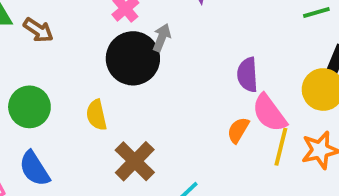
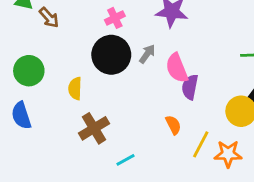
gray arrow: (162, 38) -> (147, 54), moved
pink semicircle: (269, 113) -> (177, 68), moved
orange semicircle: (238, 130) -> (173, 125), turned 108

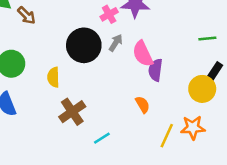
pink cross: (115, 18) -> (109, 14), moved
yellow line: (201, 144) -> (167, 136), moved

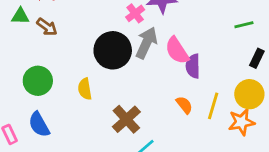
gray arrow: (116, 43) -> (146, 43), size x1.6
yellow circle: (202, 89) -> (249, 94), moved
brown cross: (72, 112) -> (126, 119), moved
yellow line: (167, 136) -> (213, 106), moved

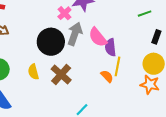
yellow line: (213, 106) -> (118, 66), moved
brown cross: (126, 119) -> (61, 74), moved
orange star: (241, 122) -> (150, 85), turned 30

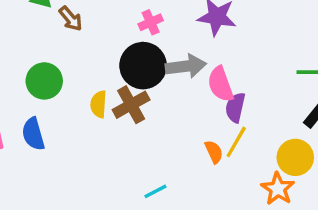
pink cross: (64, 13) -> (151, 22), moved
gray arrow: (75, 34) -> (186, 66), turned 45
brown cross: (61, 74) -> (131, 105), moved

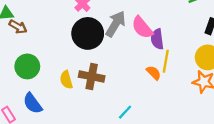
brown arrow: (71, 19) -> (18, 27), moved
gray arrow: (186, 66) -> (116, 24), turned -32
yellow semicircle: (99, 104) -> (66, 80), moved
brown cross: (131, 105) -> (92, 76), moved, turned -30

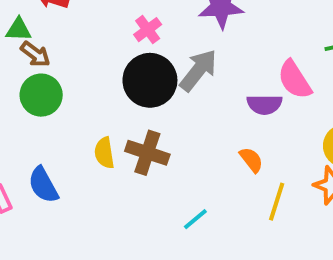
pink semicircle: (142, 27) -> (295, 80), moved
purple semicircle: (157, 39) -> (264, 104), turned -90
yellow line: (166, 61) -> (277, 202), moved
green circle: (27, 66) -> (41, 95), moved

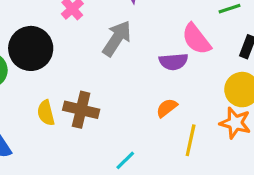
black circle: (150, 80) -> (31, 48), moved
orange semicircle: (251, 160) -> (167, 108), turned -85

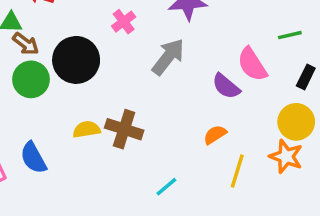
purple semicircle: (173, 62) -> (226, 86), turned 40
yellow semicircle: (46, 113) -> (87, 129), turned 90

